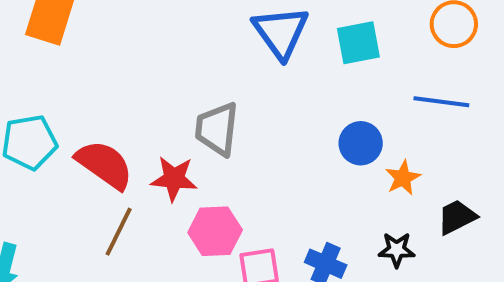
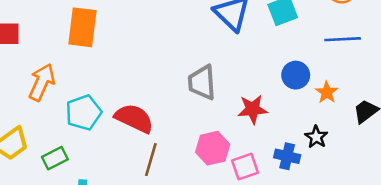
red star: (174, 179) -> (253, 109), moved
black star: (397, 250) -> (316, 137), moved, turned -30

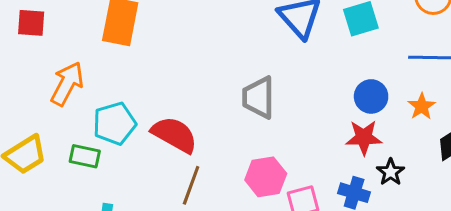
orange star: (327, 92) -> (422, 106), moved
red star: (253, 109) -> (364, 137), moved
green rectangle: (55, 158) -> (85, 156), moved, turned 35

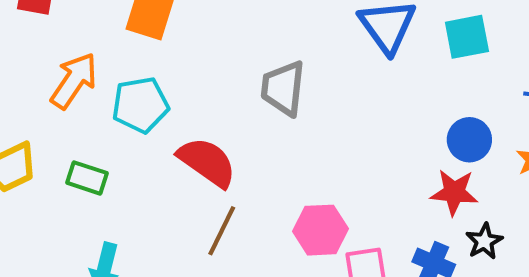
gray trapezoid: (259, 97) -> (283, 88), moved
cyan pentagon: (114, 124) -> (140, 105), moved

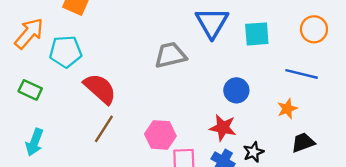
gray trapezoid: (283, 88) -> (170, 55), moved, turned 64
blue circle: (469, 140) -> (236, 90), moved
red star: (454, 192) -> (223, 128), moved

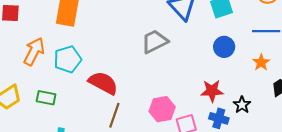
blue circle: (236, 90) -> (224, 47), moved

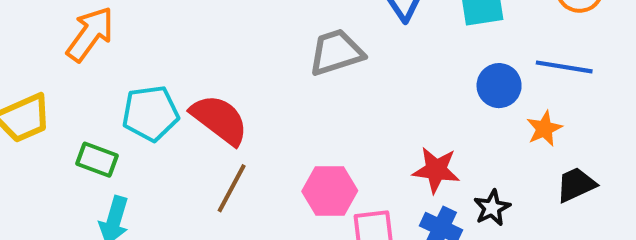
blue circle: (224, 47) -> (499, 86), moved
cyan pentagon: (68, 59) -> (150, 113), moved
green rectangle: (46, 98) -> (97, 160), moved

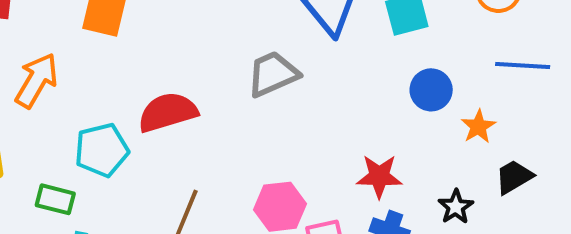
blue line: (564, 67) -> (523, 65), moved
red semicircle: (219, 120) -> (168, 112), moved, turned -48
black star: (492, 208) -> (456, 207), moved

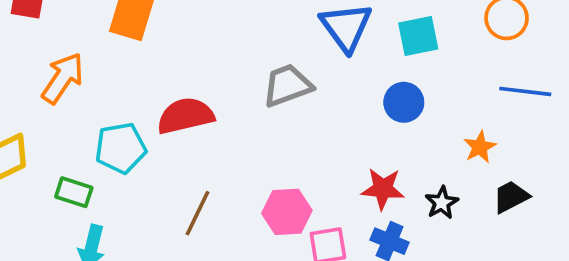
blue circle: (431, 90) -> (404, 102), moved
black star: (456, 207) -> (442, 203), moved

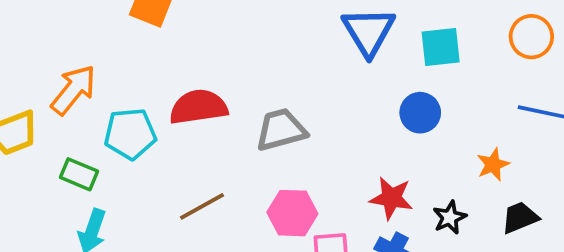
orange arrow: (63, 78) -> (73, 90), moved
gray trapezoid: (287, 85) -> (281, 130), moved
brown line: (197, 213) -> (202, 206), turned 30

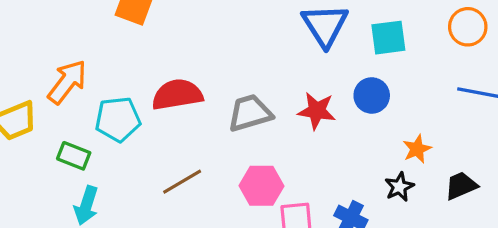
orange star: (493, 164) -> (417, 149), moved
red star: (391, 198) -> (317, 111), moved

